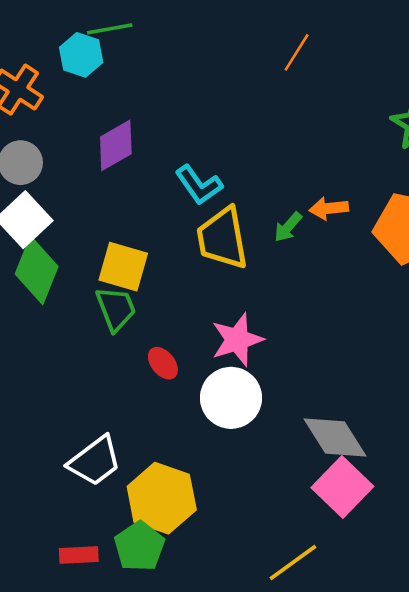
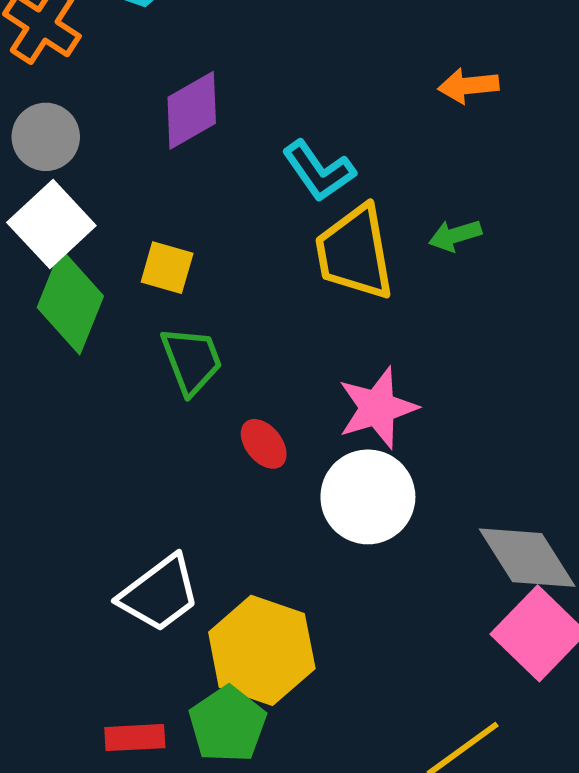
orange arrow: (329, 208) -> (468, 86), moved
green arrow: (288, 227) -> (455, 235), turned 32
yellow square: (123, 267) -> (167, 268), moved, size x0.7

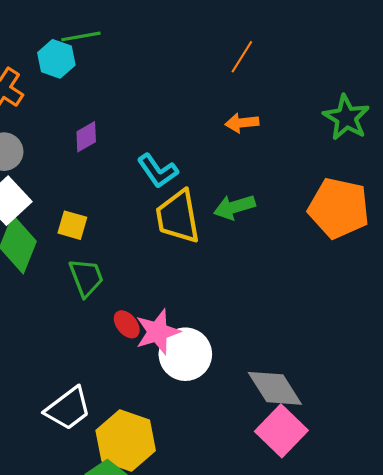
purple diamond: (192, 110) -> (86, 137), size x0.7
green arrow: (455, 235) -> (234, 207), size x1.4
pink star: (377, 408) -> (158, 332), moved

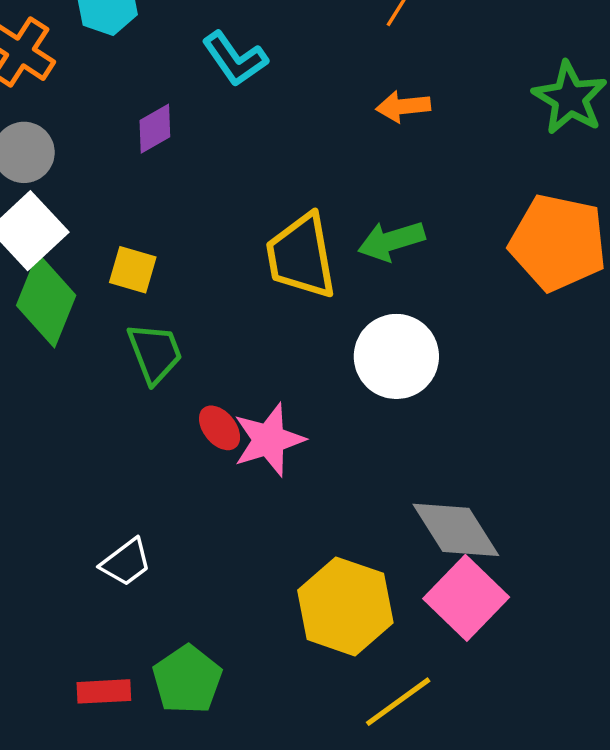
cyan L-shape: (158, 171) -> (235, 59), moved
white circle: (185, 354) -> (396, 356), moved
white trapezoid: (68, 409) -> (126, 562), size x0.7
yellow hexagon: (126, 441) -> (345, 606), moved

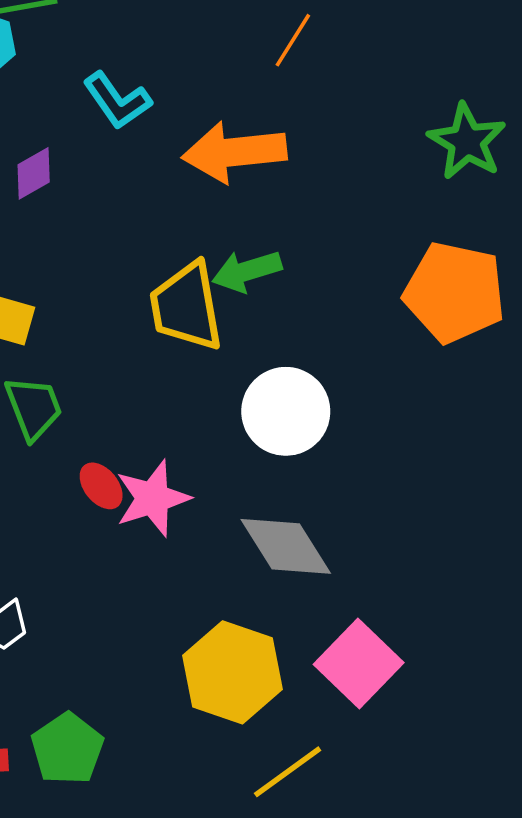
orange arrow: (403, 106) -> (234, 152), moved, size x1.8
green arrow: (391, 241) -> (247, 271), moved
gray diamond: (456, 530) -> (286, 546), moved

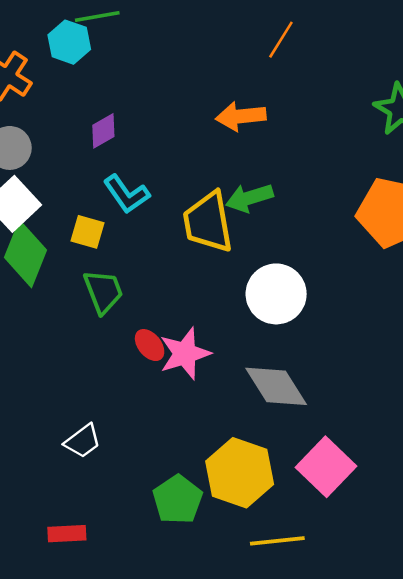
cyan L-shape: (117, 101) -> (126, 194), moved
orange arrow: (234, 152) -> (241, 116), size x0.7
green pentagon: (67, 749) -> (178, 500), moved
yellow line: (288, 772) -> (277, 541), turned 30

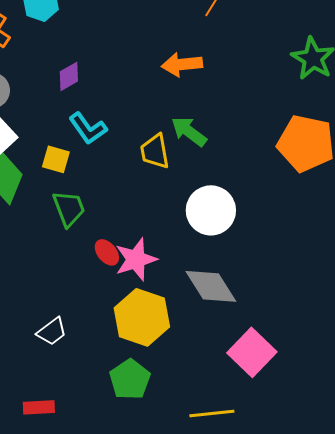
green arrow: (249, 198) -> (189, 131), turned 54
yellow trapezoid: (208, 222) -> (155, 151), size x0.7
yellow hexagon: (240, 473) -> (142, 317), moved

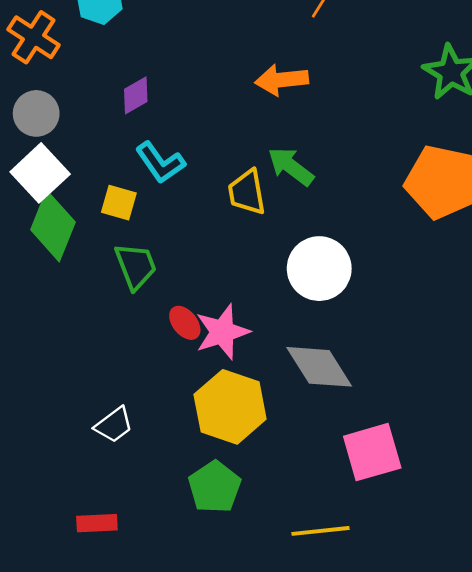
pink square: (252, 352) -> (372, 452), turned 30

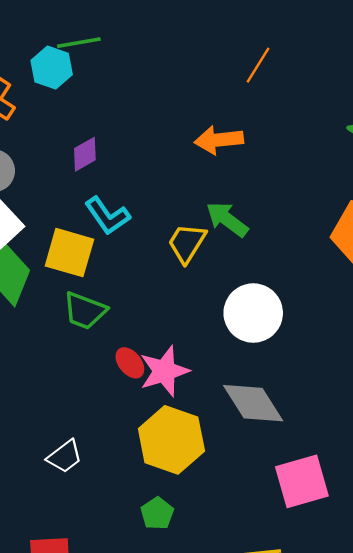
yellow trapezoid: (247, 192) -> (187, 243), turned 42
yellow square: (119, 203) -> (69, 253), size x1.5
green trapezoid: (136, 266) -> (85, 311), turned 132
green pentagon: (215, 487) -> (157, 513), size x0.7

